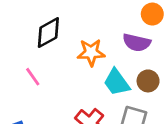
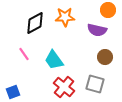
orange star: (91, 52) -> (65, 17), moved
cyan trapezoid: (117, 82) -> (54, 60), moved

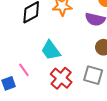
pink line: (24, 54) -> (24, 70), moved

